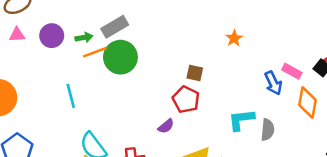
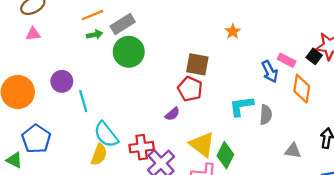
purple circle: (52, 36) -> (62, 81), moved
orange line: (95, 52) -> (93, 15), moved
brown square: (195, 73) -> (197, 64), size x1.5
cyan line: (71, 96) -> (83, 101), moved

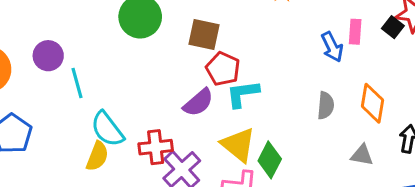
pink rectangle: (287, 60) -> (355, 32), turned 66
brown square: (197, 64) -> (204, 35), moved
orange diamond: (302, 89) -> (372, 103), moved
cyan L-shape: (241, 106) -> (243, 94), moved
purple semicircle: (172, 114) -> (198, 103), size x1.5

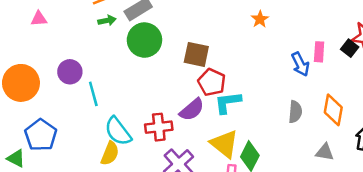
red cross: (156, 147) -> (159, 127), moved

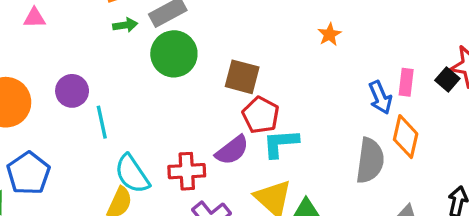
orange diamond: (333, 110) -> (406, 137), moved
gray semicircle: (295, 112) -> (370, 161), size x1.5

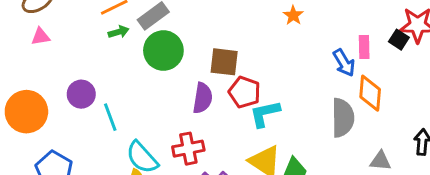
purple semicircle: (232, 150) -> (203, 98), moved, turned -36

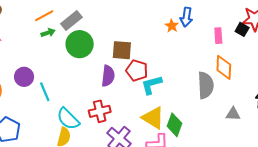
orange star: (293, 15) -> (172, 26), moved
blue arrow: (344, 63) -> (186, 17), moved, turned 42

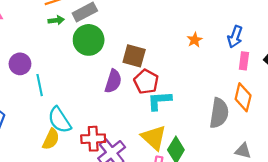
blue arrow: (186, 17) -> (235, 37), moved
red cross: (100, 111) -> (93, 139), moved

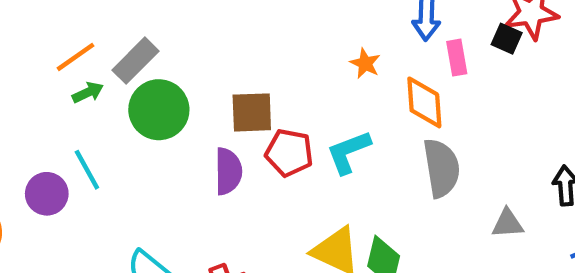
orange star: (195, 40) -> (365, 63), moved
cyan line: (40, 85) -> (87, 170), moved
orange diamond: (243, 97) -> (424, 102), moved
cyan L-shape: (159, 101) -> (349, 152), moved

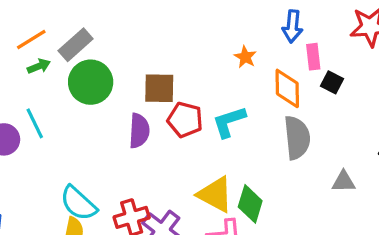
black square: (507, 39) -> (332, 82), moved

